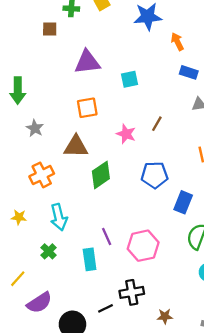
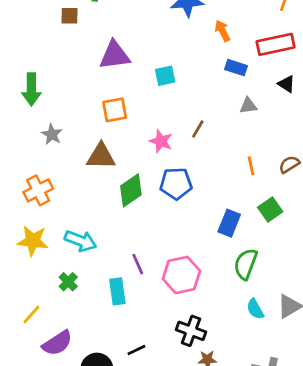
orange cross: (42, 175) -> (38, 190), moved
blue pentagon: (155, 175) -> (176, 184), moved
yellow star: (19, 217) -> (33, 241), size x1.6
cyan arrow: (59, 217) -> (80, 241), turned -55
black cross: (132, 292) -> (191, 331), moved, turned 30

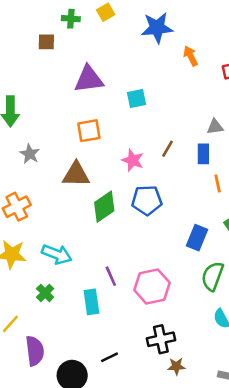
blue rectangle: (236, 68) -> (203, 154), moved, turned 72
black cross: (191, 331) -> (161, 339), turned -32
purple semicircle: (57, 343) -> (35, 351), turned -64

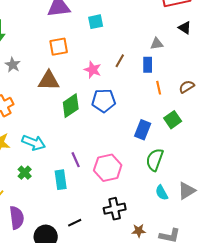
brown star: (176, 366) -> (139, 231), moved

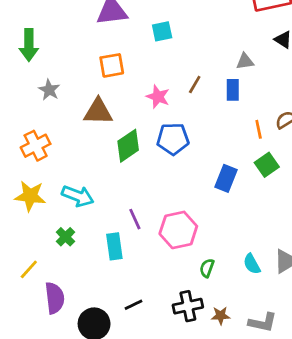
orange line: (159, 88) -> (259, 129), moved
green semicircle: (155, 160) -> (207, 268), moved, size x0.6
black cross: (115, 209) -> (188, 306), moved

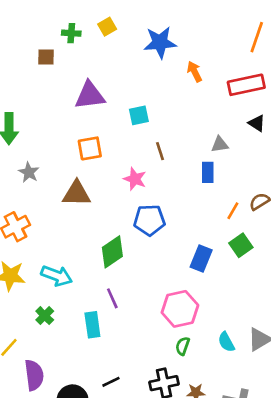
brown line: (195, 84) -> (160, 151), moved, turned -48
orange line: (259, 129) -> (233, 211), turned 42
green diamond: (128, 146) -> (112, 252), moved
pink hexagon: (178, 230) -> (180, 309), moved

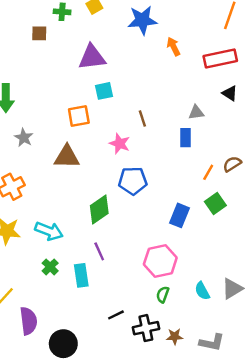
purple triangle: (90, 95) -> (92, 57), moved
cyan square: (139, 115) -> (104, 91), moved
green cross: (45, 316) -> (50, 267), moved
black line: (111, 382) -> (116, 315), moved

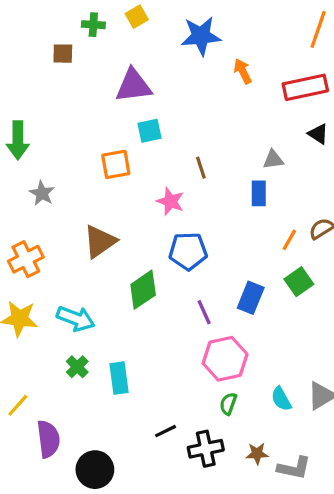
brown triangle: (67, 157) -> (100, 241), moved, turned -36
purple line: (99, 251) -> (204, 312), moved
brown star: (175, 336) -> (257, 454), moved

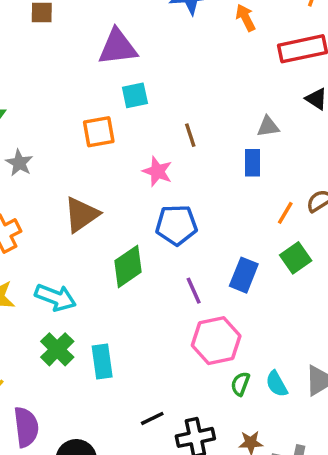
orange arrow: (243, 71) -> (246, 18), moved
green cross: (77, 367) -> (57, 349), size x1.4
green semicircle: (228, 404) -> (240, 384), moved

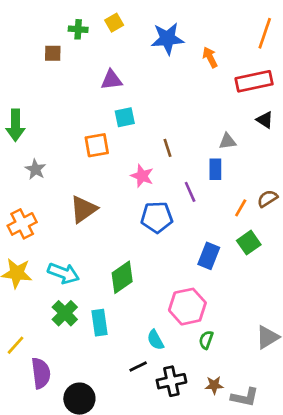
purple triangle: (118, 47) -> (111, 80), size x0.7
green diamond: (128, 266) -> (122, 277), moved
purple line: (194, 291) -> (190, 192), moved
cyan semicircle: (277, 384) -> (155, 340), moved

